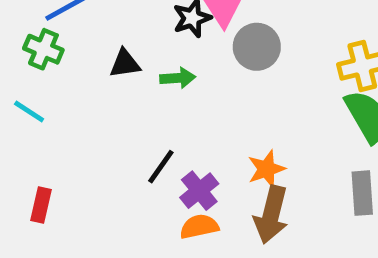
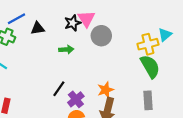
black triangle: (125, 64) -> (38, 28), moved

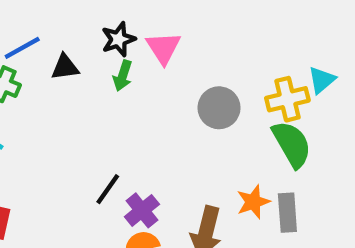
black star: (73, 23) -> (118, 39), moved
gray circle: (101, 36) -> (219, 108), moved
green arrow: (66, 49) -> (123, 76), moved, turned 112
orange star: (106, 90) -> (253, 202), moved

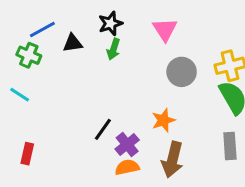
pink triangle: (163, 48) -> (165, 30), moved
orange star: (253, 202) -> (163, 120), moved

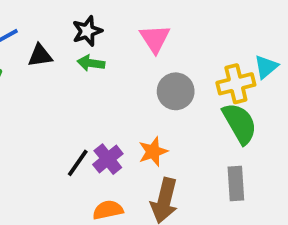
green arrow: (113, 49) -> (91, 63), turned 80
purple cross: (127, 145) -> (108, 159), moved

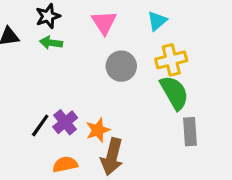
cyan triangle: (266, 67) -> (157, 21), moved
orange star: (153, 152) -> (98, 130), moved
gray rectangle: (236, 184) -> (190, 132), moved

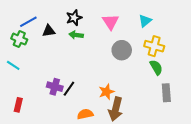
yellow cross: (171, 60) -> (154, 46), turned 30
green semicircle: (174, 93) -> (156, 67), size x0.7
purple cross: (65, 122) -> (55, 87), moved, turned -35

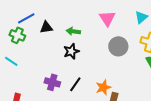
black star: (74, 18) -> (71, 51), moved
black line: (69, 89) -> (75, 84), moved

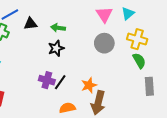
pink triangle: (107, 18) -> (104, 14), moved
purple cross: (52, 82) -> (47, 80), moved

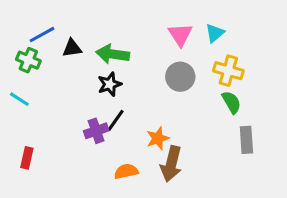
green arrow: (58, 28) -> (113, 54), size x1.5
purple cross: (47, 80) -> (96, 131), turned -35
black line: (60, 82) -> (116, 120), moved

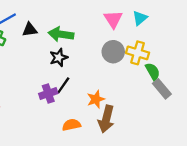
yellow cross: (228, 71) -> (138, 53), moved
gray rectangle: (246, 140) -> (162, 89), moved, turned -36

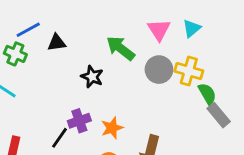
green arrow: (61, 34) -> (121, 48), moved, turned 30
black star: (59, 58) -> (92, 77), turned -30
black line: (63, 85) -> (59, 138), moved
orange star: (96, 99) -> (112, 128), moved

